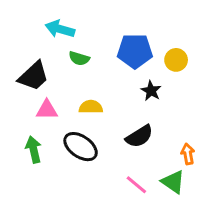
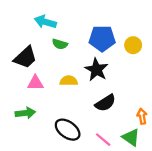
black star: (151, 91) -> (96, 70), moved, size x1.5
black ellipse: (81, 147) -> (68, 130), moved
green arrow: (34, 150) -> (25, 113), turned 96

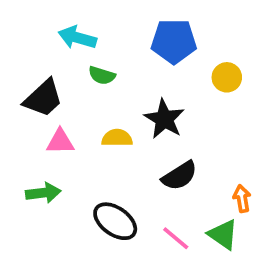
blue pentagon: (102, 39) -> (174, 41), moved

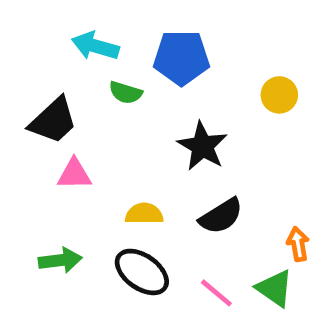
blue pentagon: (174, 41) -> (181, 58), moved
yellow semicircle: (117, 138) -> (144, 214), moved
green arrow: (43, 193) -> (60, 260), moved

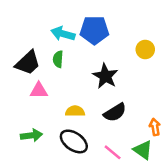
cyan arrow: (95, 46) -> (63, 34), moved
green semicircle: (126, 93) -> (58, 59), moved, turned 77

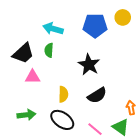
blue pentagon: (94, 30) -> (95, 26), moved
yellow circle: (145, 49) -> (123, 17), moved
yellow semicircle: (75, 111) -> (63, 94), turned 91

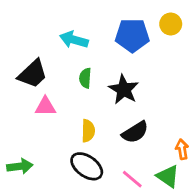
green semicircle: (49, 50) -> (85, 78), moved
green arrow: (26, 115) -> (20, 166), moved

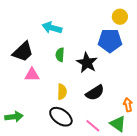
blue pentagon: (132, 35) -> (110, 41), moved

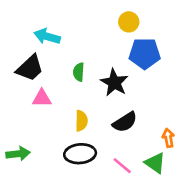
yellow circle: (120, 17) -> (129, 22), moved
cyan arrow: (52, 28) -> (47, 36), moved
black ellipse: (61, 117) -> (80, 154), turned -40

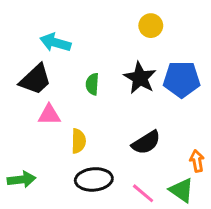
blue pentagon: (145, 54) -> (182, 79), moved
black star: (114, 83) -> (140, 78), moved
yellow semicircle: (81, 121) -> (78, 141), moved

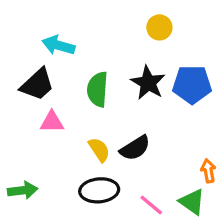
green semicircle: (92, 84) -> (98, 89), size x1.5
yellow semicircle: (78, 141) -> (99, 150), moved, turned -35
black semicircle: (146, 143) -> (135, 148), moved

